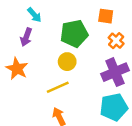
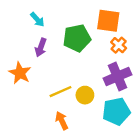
orange square: (106, 16) -> (108, 21), size x1.5
purple arrow: (26, 37) -> (41, 47), moved
yellow circle: (67, 62) -> (85, 95), moved

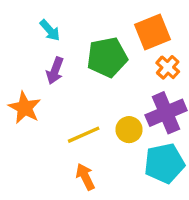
orange square: (108, 21) -> (153, 32), turned -30
yellow circle: (85, 95) -> (129, 130), moved

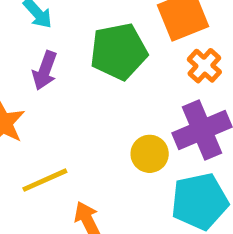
yellow line: (84, 135) -> (45, 180), moved

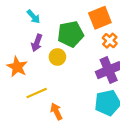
yellow circle: (150, 154) -> (57, 57), moved

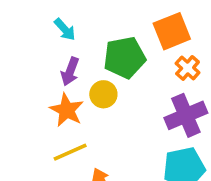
orange star: (17, 67) -> (67, 110), moved

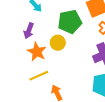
purple arrow: (70, 71) -> (29, 31), moved

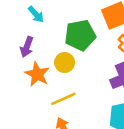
yellow line: (39, 76) -> (63, 99), moved

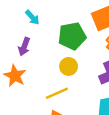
yellow circle: (65, 62) -> (69, 66), moved
orange star: (37, 74) -> (15, 76), moved

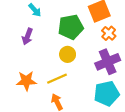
orange star: (15, 76) -> (26, 81), moved, turned -30

